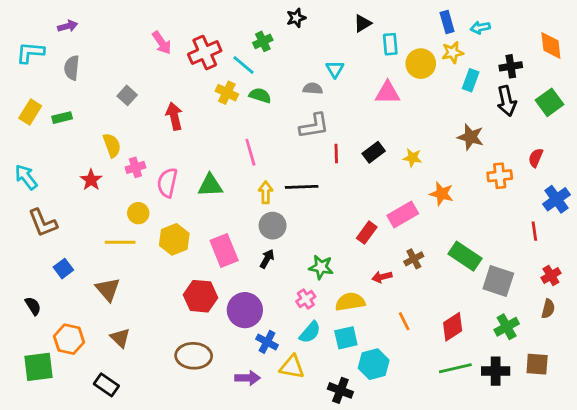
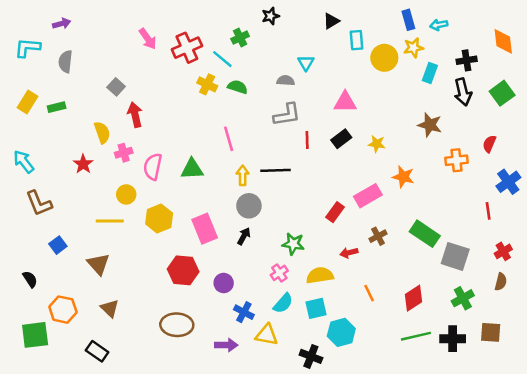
pink triangle: (388, 93) -> (345, 102), moved
red arrow: (174, 116) -> (135, 115), moved
purple circle: (245, 310) -> (224, 283), size x0.6

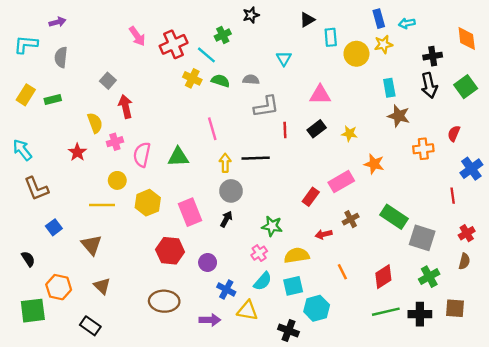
cyan rectangle: (430, 73) -> (389, 88), moved, turned -30
gray semicircle: (286, 81) -> (251, 80), moved

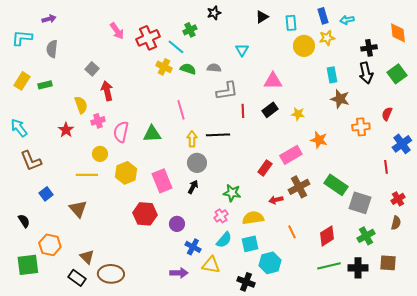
cyan rectangle: (331, 37) -> (291, 23), moved
brown cross: (351, 219) -> (299, 187), size x1.5
brown triangle: (102, 286) -> (87, 257), moved
brown ellipse: (164, 301) -> (111, 274), moved

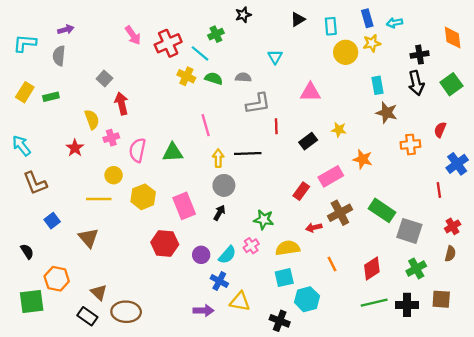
purple arrow: (49, 19) -> (66, 30), moved
black rectangle: (270, 110) -> (308, 141), moved
cyan semicircle: (224, 240) -> (227, 255), moved

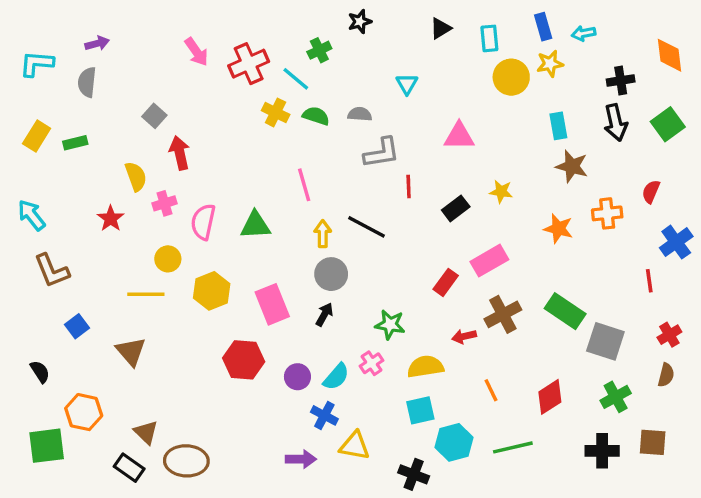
black line: (248, 154) -> (366, 227), turned 30
orange star: (363, 159) -> (558, 229), moved
green line: (374, 303) -> (513, 447), moved

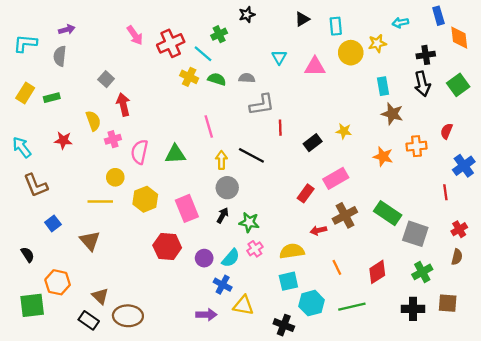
blue rectangle: (543, 27) -> (438, 16), moved
pink triangle: (459, 136) -> (315, 66), moved
red star: (111, 219) -> (63, 140), moved, turned -30
green star: (390, 325) -> (249, 222), moved

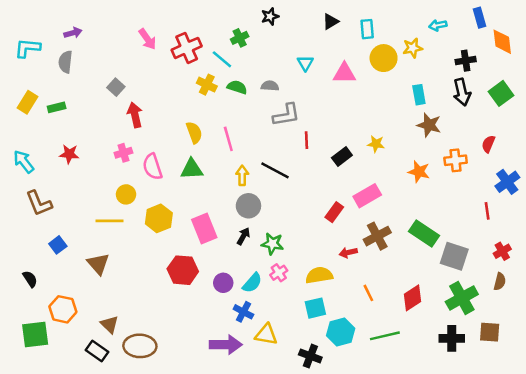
yellow semicircle: (93, 121) -> (194, 133), moved
pink semicircle: (139, 152) -> (153, 167), turned -30
green cross: (422, 272) -> (462, 298), size x1.4
purple arrow: (206, 315) -> (226, 345), size x1.4

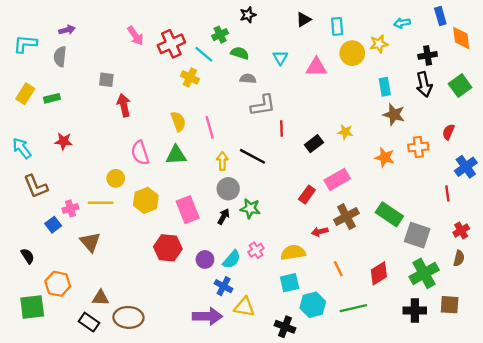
gray square: (116, 87) -> (106, 80), turned -35
green semicircle: (237, 87) -> (240, 53), moved
pink cross: (123, 153) -> (70, 208), moved
green star: (272, 244) -> (250, 208), moved
brown triangle: (110, 324) -> (101, 298), turned -42

